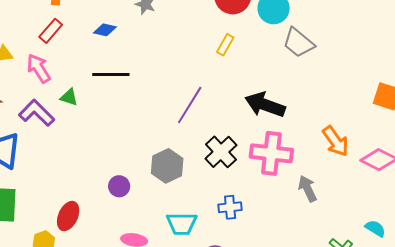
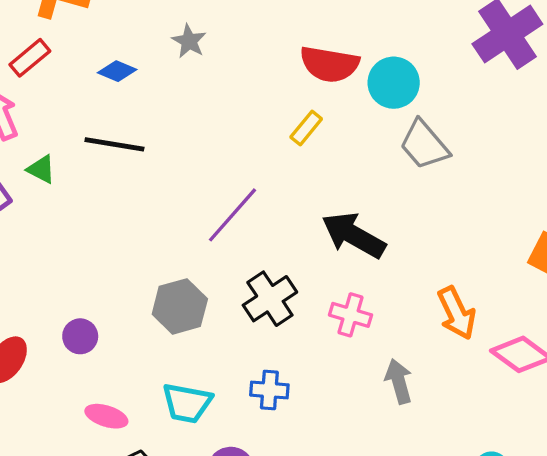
pink cross: (271, 153) -> (350, 315), size x0.6
purple circle: (119, 186) -> (80, 336), moved

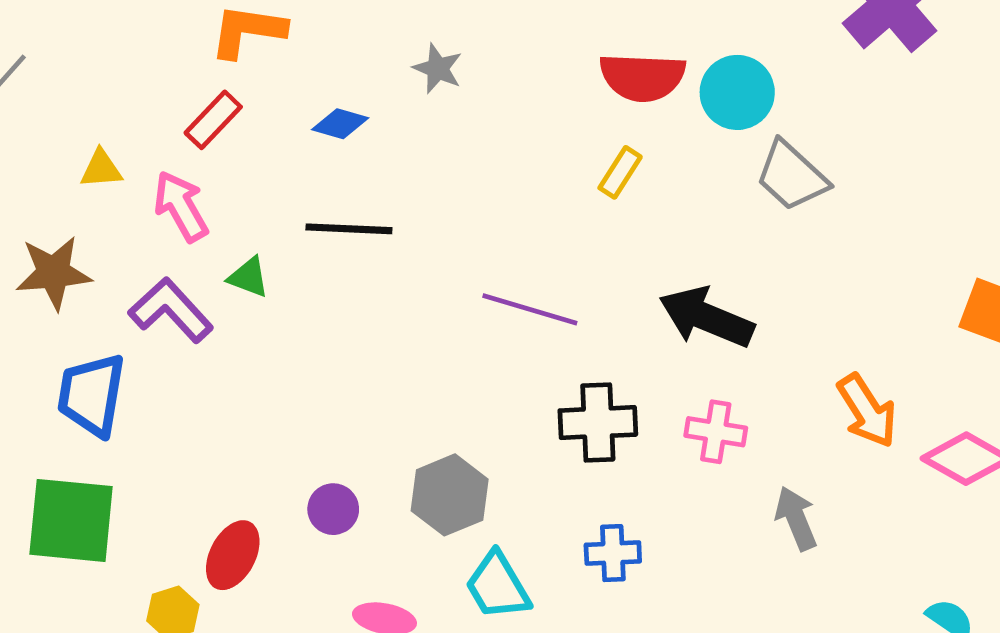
purple line: (233, 215) -> (530, 309), turned 72
black cross: (270, 299) -> (598, 423), turned 38
gray hexagon: (180, 306) -> (450, 495), moved
cyan trapezoid: (187, 403) -> (497, 586), turned 56

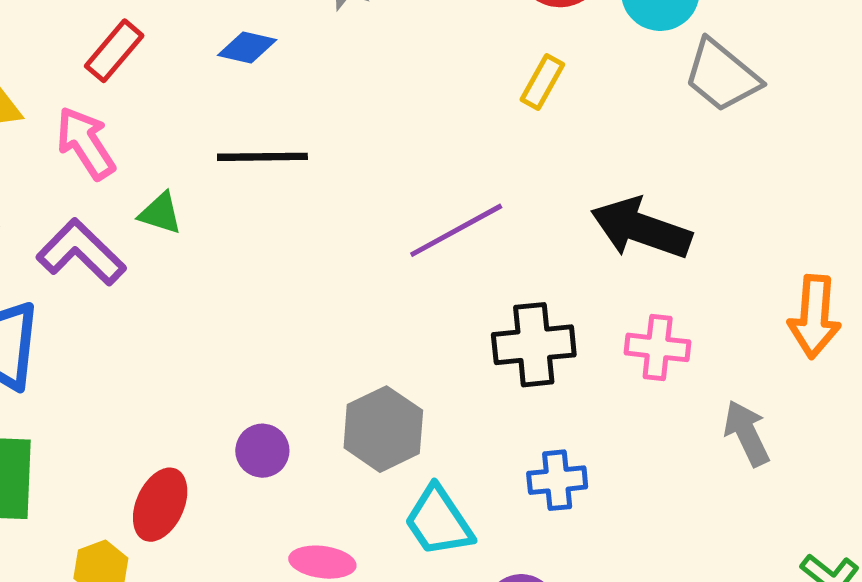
purple line: (530, 309) -> (456, 230), turned -42
orange arrow: (867, 411) -> (814, 317), turned 40

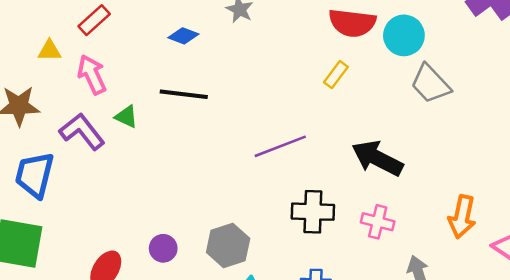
red rectangle: (114, 51) -> (94, 20), moved

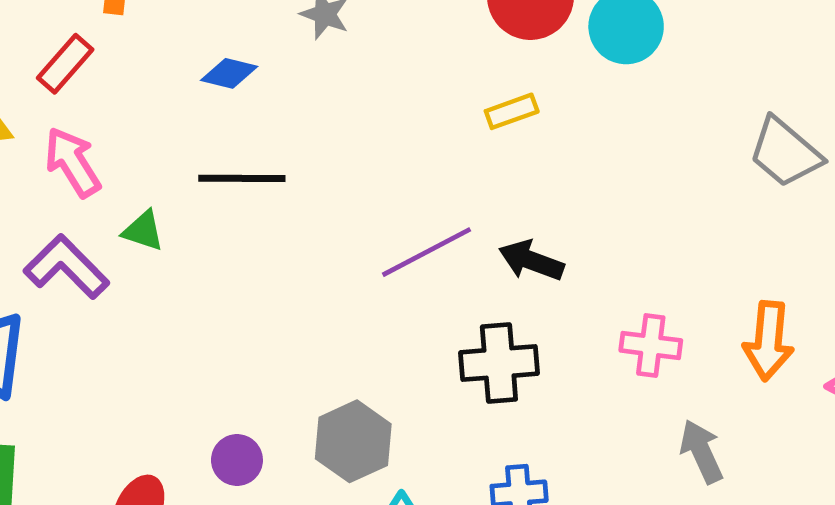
yellow rectangle: (336, 75) -> (512, 111), turned 40
gray trapezoid: (430, 84) -> (785, 153), moved
black arrow: (377, 158) -> (531, 261), moved, size x0.7
pink cross: (378, 222) -> (651, 345), moved

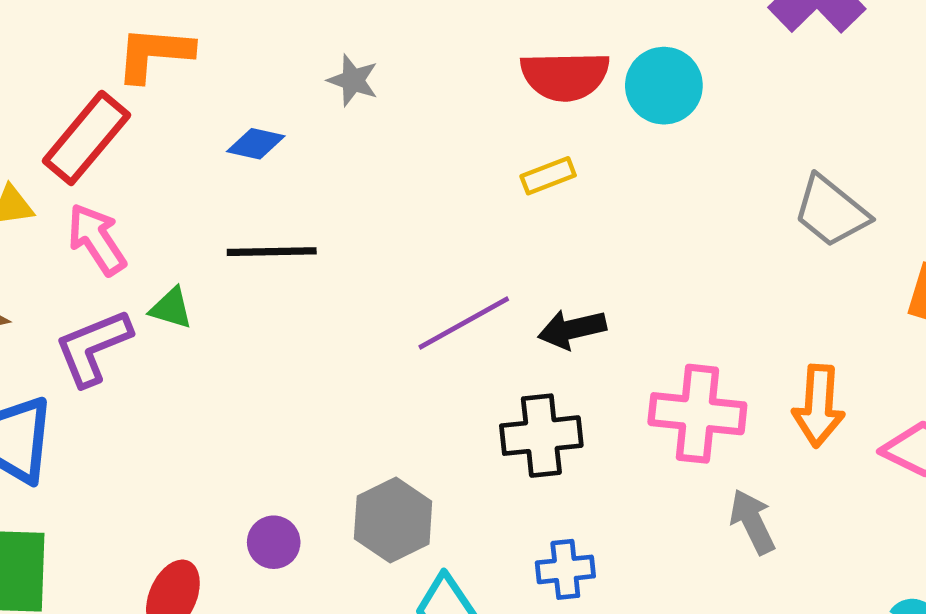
red rectangle: (65, 64) -> (86, 138), size x1.5
black arrow: (531, 261) -> (572, 329), turned -32
purple L-shape: (66, 267) -> (93, 347), turned -66
pink cross: (651, 345) -> (697, 414), size x1.5

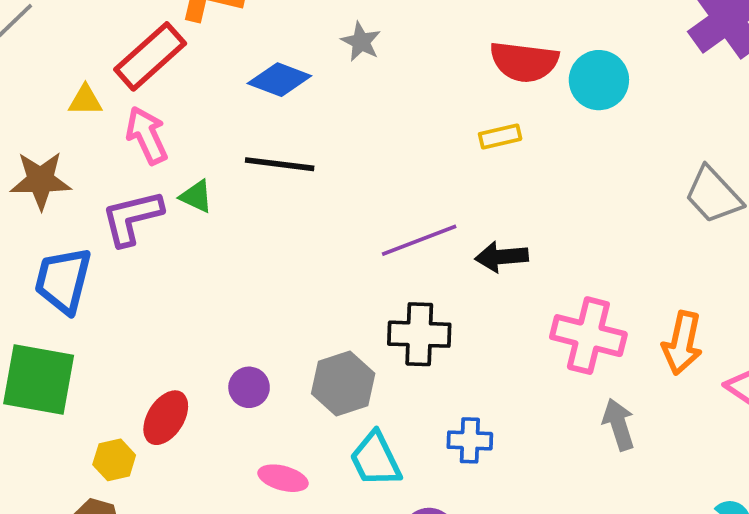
blue diamond: (256, 144) -> (279, 80), size x1.4
black cross: (541, 436) -> (419, 334), moved

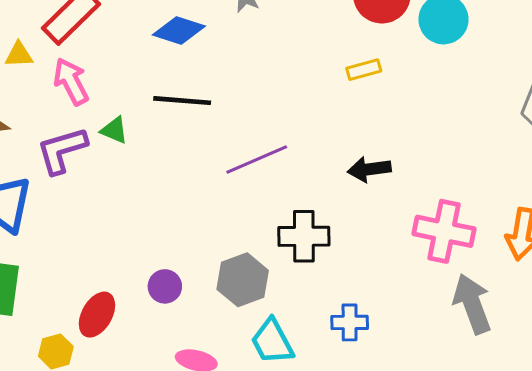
purple line: (419, 240) -> (257, 160), moved
gray arrow: (619, 424) -> (472, 304), size x1.4

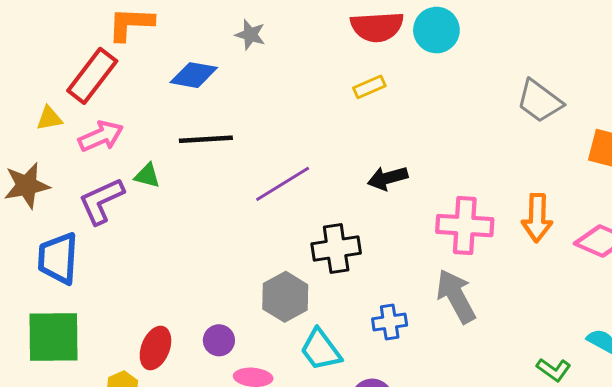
pink arrow: (71, 81) -> (101, 136), turned 102
purple circle: (165, 286) -> (219, 340), moved
gray arrow: (472, 304) -> (456, 296), moved

